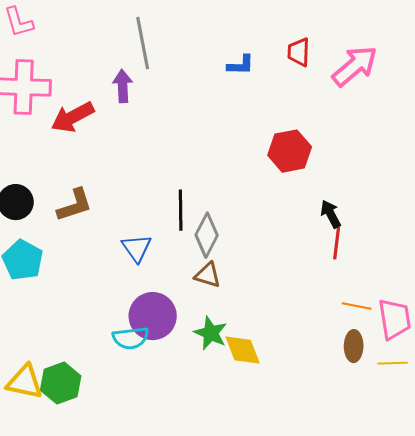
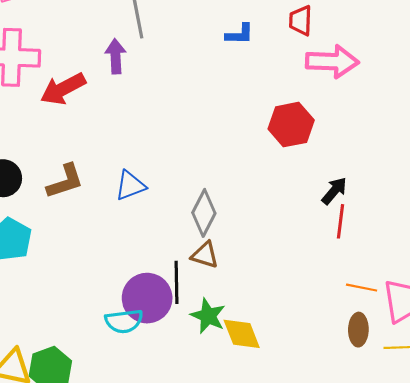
pink arrow: (355, 66) -> (332, 62), moved, turned 42
black line: (181, 210) -> (177, 282), moved
black arrow: (331, 214) -> (334, 191), turned 68
blue triangle: (137, 248) -> (130, 186), moved, turned 44

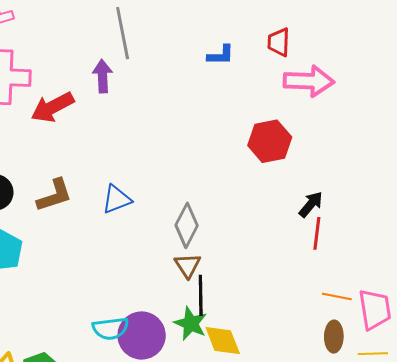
brown triangle: (205, 255) -> (188, 265), turned 40
black line: (177, 282) -> (201, 295), moved
purple circle: (147, 298) -> (142, 336), moved

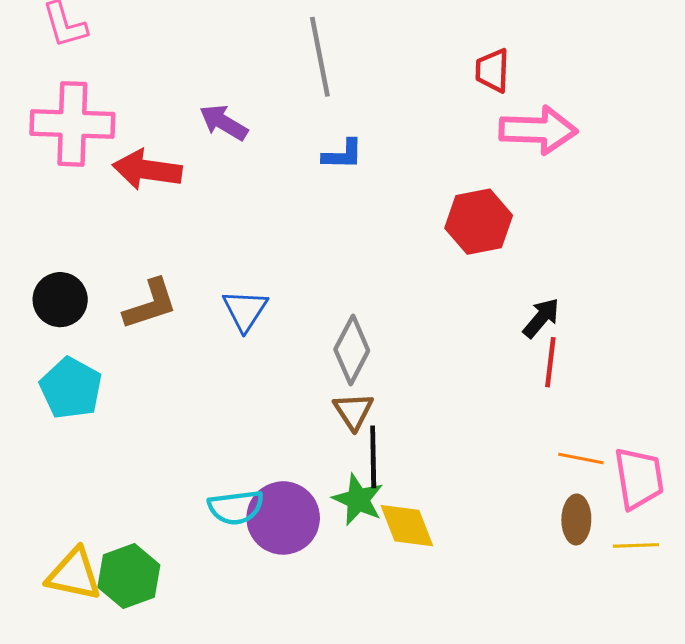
gray line: (123, 33) -> (320, 57), moved
blue L-shape: (221, 55) -> (343, 155), moved
purple arrow: (103, 76) -> (224, 122), turned -56
red arrow: (52, 107) -> (147, 170), turned 36
blue triangle: (117, 199) -> (245, 310), turned -36

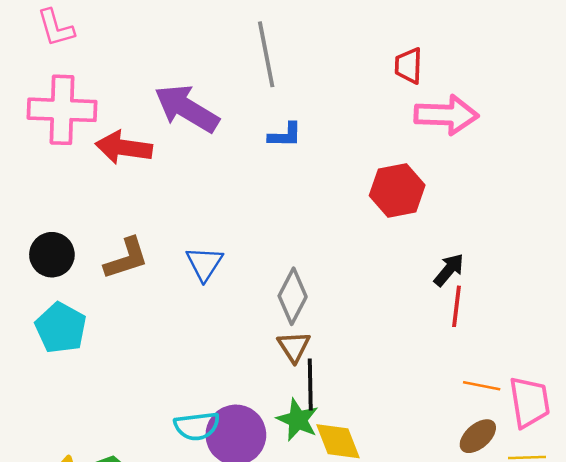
purple arrow: (224, 122) -> (187, 109), size x1.6
brown ellipse: (576, 520) -> (478, 436), turned 48

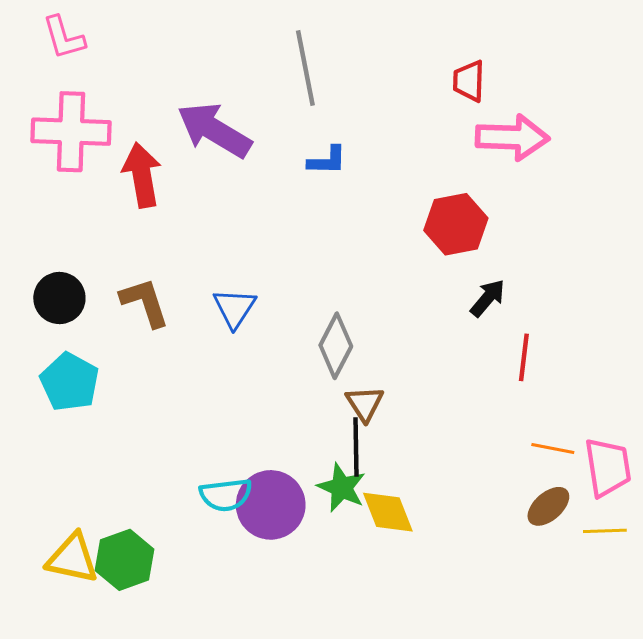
red arrow: (124, 148) -> (142, 175), turned 72
brown L-shape: (126, 258) -> (145, 302), turned -90
black arrow: (449, 270) -> (488, 298), moved
brown triangle: (294, 347) -> (365, 404), moved

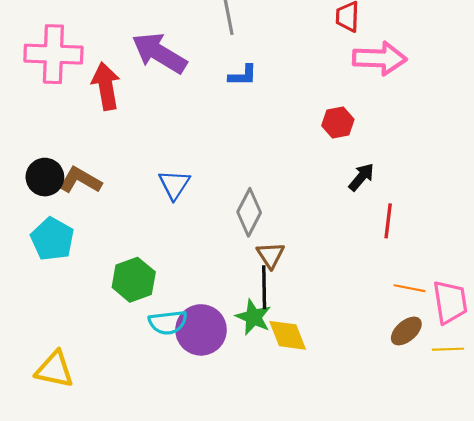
red hexagon: (456, 224) -> (338, 123), size x0.7
brown L-shape: (145, 302) -> (80, 180), moved, turned -42
green hexagon: (125, 560) -> (134, 280), moved

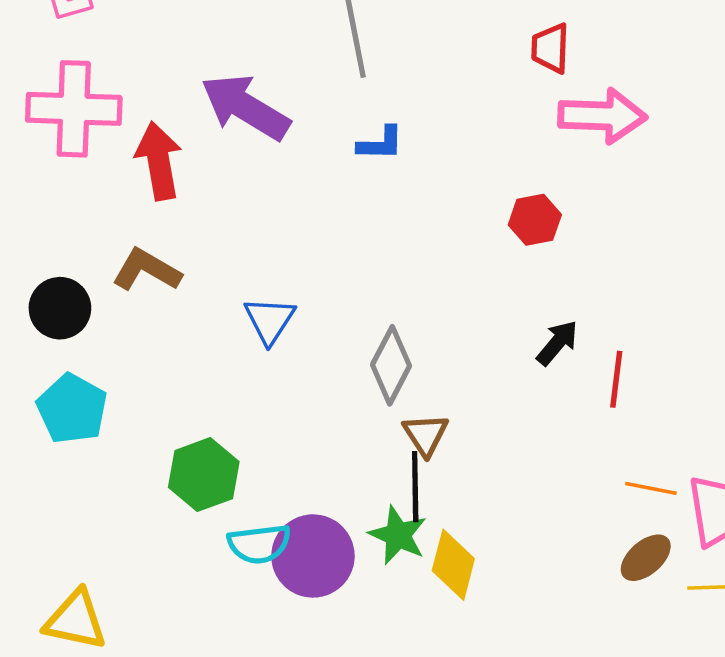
black arrow: (361, 177) -> (557, 343), moved
brown L-shape: (80, 180) -> (147, 270), moved
yellow diamond: (288, 335) -> (453, 565), turned 36

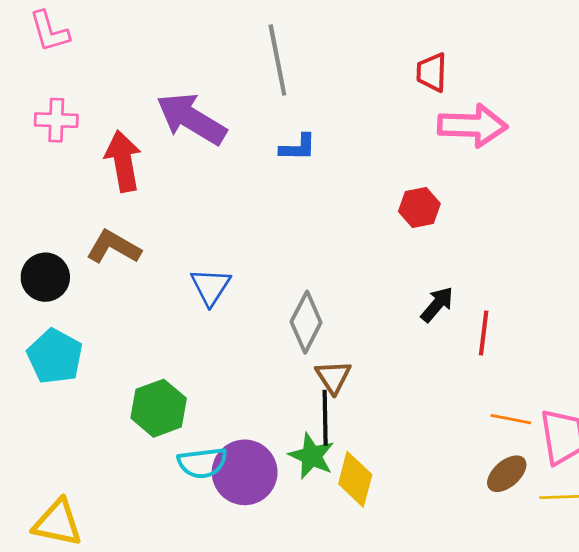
pink cross: (74, 109) -> (56, 120), size x0.6

